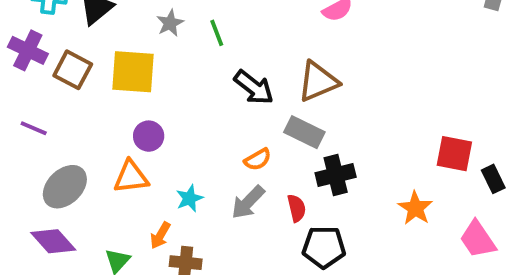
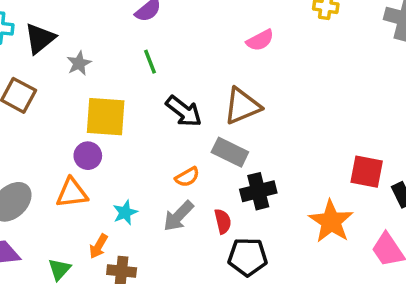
gray star: (170, 23) -> (79, 63), moved
yellow square: (133, 72) -> (106, 117), moved
orange star: (415, 208) -> (331, 221), size x1.4

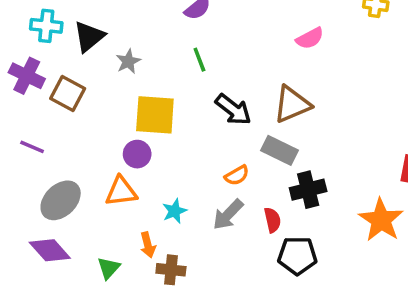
orange arrow: (98, 246) -> (148, 245), turned -45

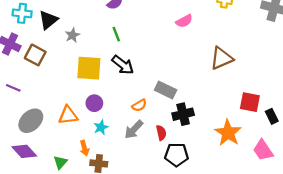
brown triangle: (292, 104) -> (221, 58), moved
black arrow: (233, 110) -> (123, 65), moved
purple circle: (137, 154) -> (94, 103), moved

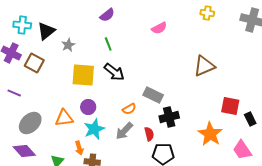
pink semicircle: (184, 21) -> (159, 28), moved
cyan star: (101, 127) -> (94, 129), size x1.5

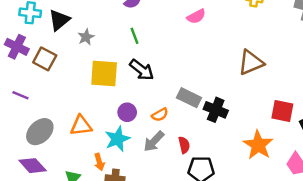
purple circle: (88, 107) -> (127, 112), moved
black cross: (169, 117) -> (216, 110), moved, turned 36

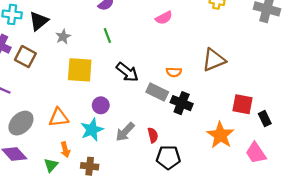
black arrow: (142, 70) -> (127, 72), moved
orange semicircle: (160, 115) -> (174, 72), moved, turned 32
orange arrow: (99, 162) -> (65, 150), moved

